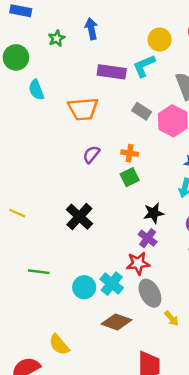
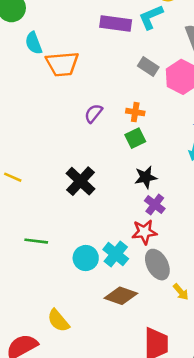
orange trapezoid: (83, 109) -> (62, 64), moved
black star: (154, 213) -> (146, 177), moved

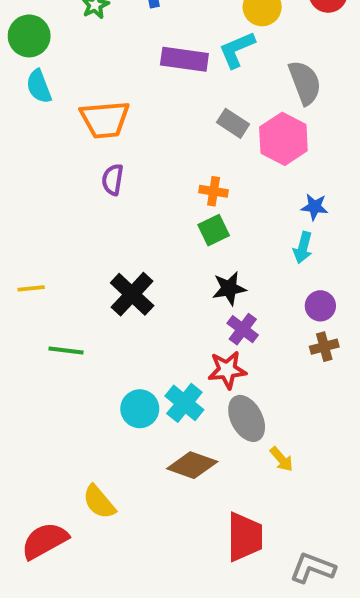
cyan semicircle: (34, 43) -> (39, 86), moved
purple semicircle: (94, 113) -> (113, 180), moved, turned -30
yellow line: (13, 177) -> (31, 288), turned -30
green line: (36, 241) -> (66, 350), moved

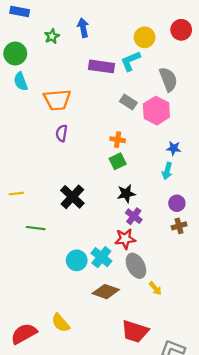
yellow semicircle: (99, 502) -> (61, 323), moved
red trapezoid: (245, 537) -> (135, 331), turned 108

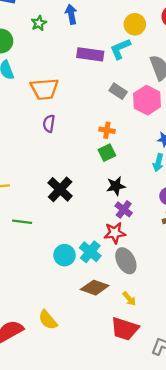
yellow arrow: (155, 288) -> (129, 299), moved

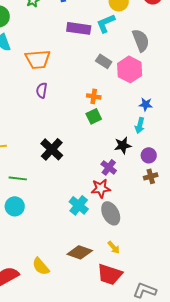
black star: (116, 186) -> (123, 145), moved
cyan circle: (65, 255) -> (15, 206), moved
brown diamond: (95, 288) -> (80, 252), moved

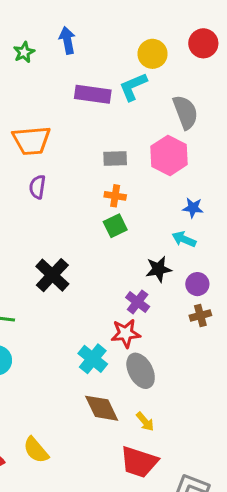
gray rectangle: (104, 61) -> (115, 158), moved, turned -35
cyan arrow: (140, 125) -> (184, 239), turned 98
brown diamond: (80, 252) -> (102, 408), moved, turned 45

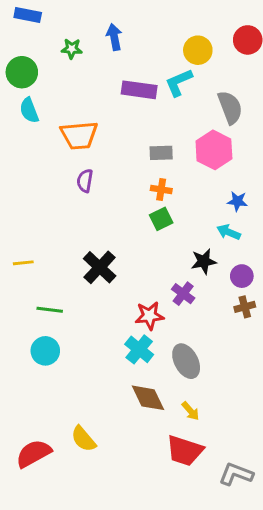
green star: (24, 52) -> (72, 49), turned 30
red star: (126, 333) -> (149, 316), moved

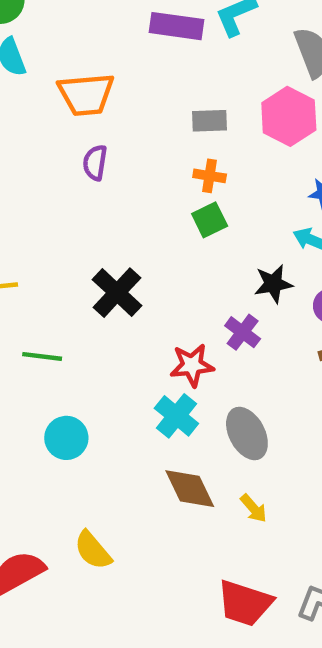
cyan circle: (45, 351) -> (66, 438), moved
red trapezoid: (185, 451) -> (245, 603), moved

